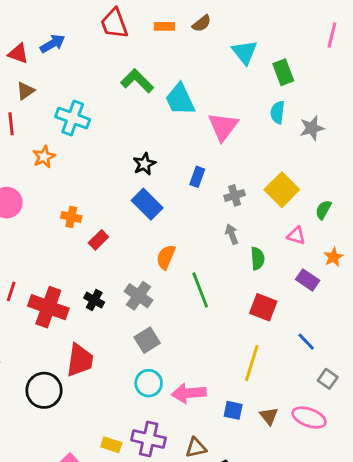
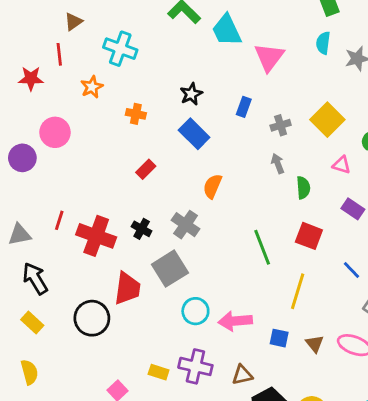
orange cross: (71, 217) -> (136, 114), moved
green line: (200, 290) -> (262, 247), moved
gray square: (147, 340) -> (170, 269), moved, size x1.4

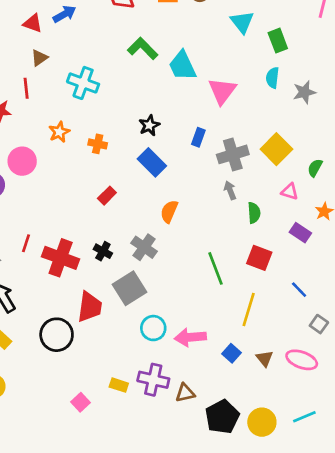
orange star: (92, 87) -> (59, 132), moved
gray cross: (281, 125) -> (233, 154), size x1.6
blue square: (279, 338) -> (231, 353), turned 30
brown triangle: (242, 375) -> (185, 393), moved

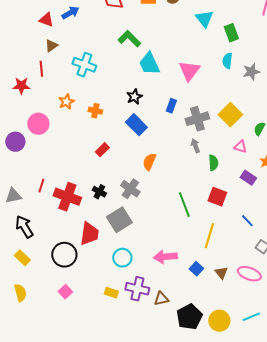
cyan trapezoid: (182, 66) -> (149, 64), moved
cyan circle: (153, 328) -> (122, 258), moved
pink square: (80, 402) -> (65, 292), moved

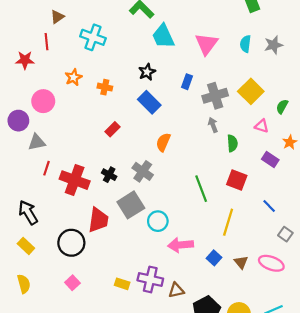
cyan semicircle: (227, 61) -> (245, 44), moved
gray triangle: (13, 196) -> (37, 142), moved
cyan circle: (122, 258) -> (158, 221), moved

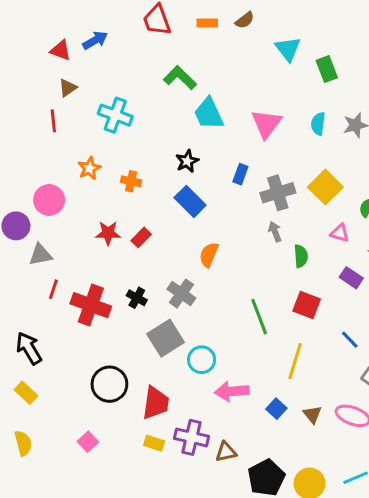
red star: (25, 60) -> (108, 233), moved
red trapezoid: (98, 220) -> (156, 403), moved
black circle: (71, 243) -> (109, 384), moved

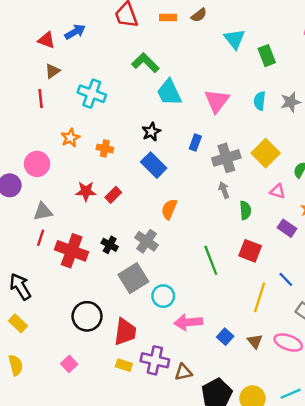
gray triangle: (40, 255) -> (43, 212), moved
yellow line: (295, 361) -> (260, 297), moved

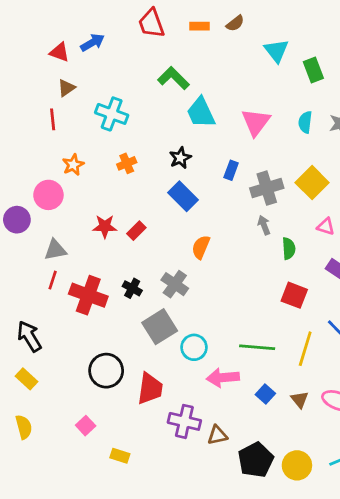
orange star: (70, 138) -> (73, 165), moved
orange cross: (105, 148) -> (127, 163), moved, turned -35
green line: (211, 260) -> (257, 347), moved, turned -64
yellow rectangle: (124, 365) -> (120, 456), moved

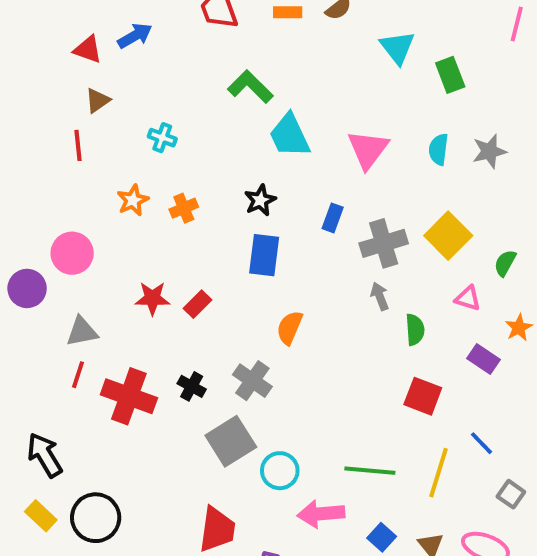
cyan cross: (112, 114) -> (162, 138), size x0.6
orange star: (73, 165) -> (133, 200), moved
blue rectangle: (183, 196) -> (264, 255), turned 52
black circle: (106, 371) -> (96, 518), moved

